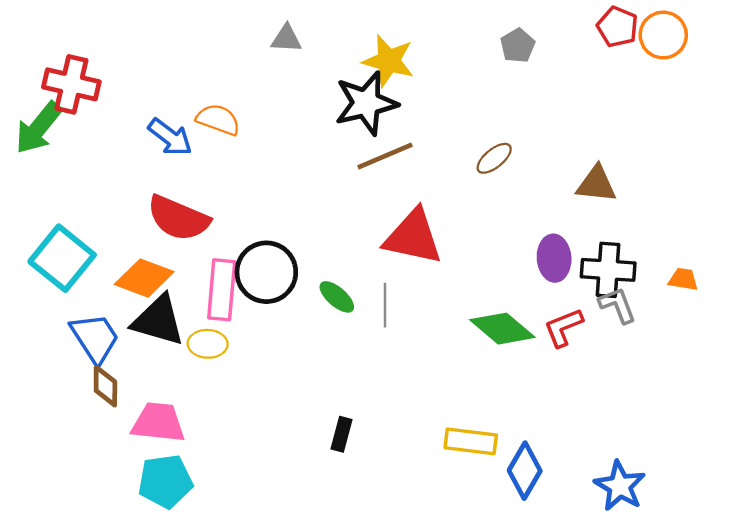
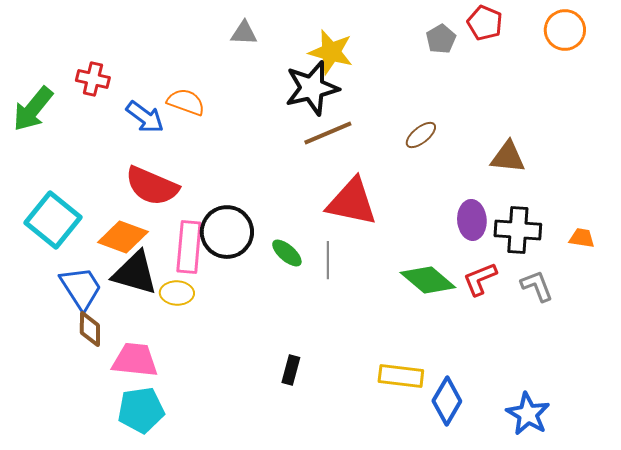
red pentagon: (617, 27) -> (485, 23), moved
red cross: (71, 84) -> (93, 79), moved, size x0.7
gray L-shape: (617, 305) -> (537, 286), moved

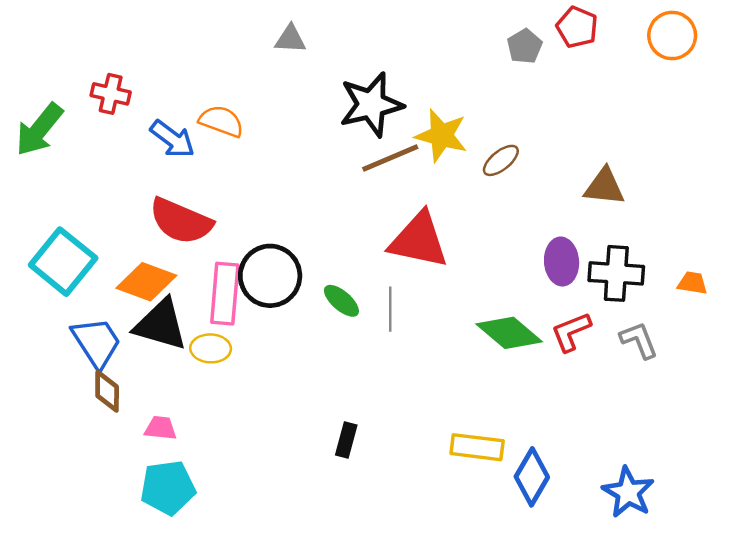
yellow star: (331, 52) -> (441, 135), moved
pink trapezoid: (135, 360) -> (161, 428), size x0.6

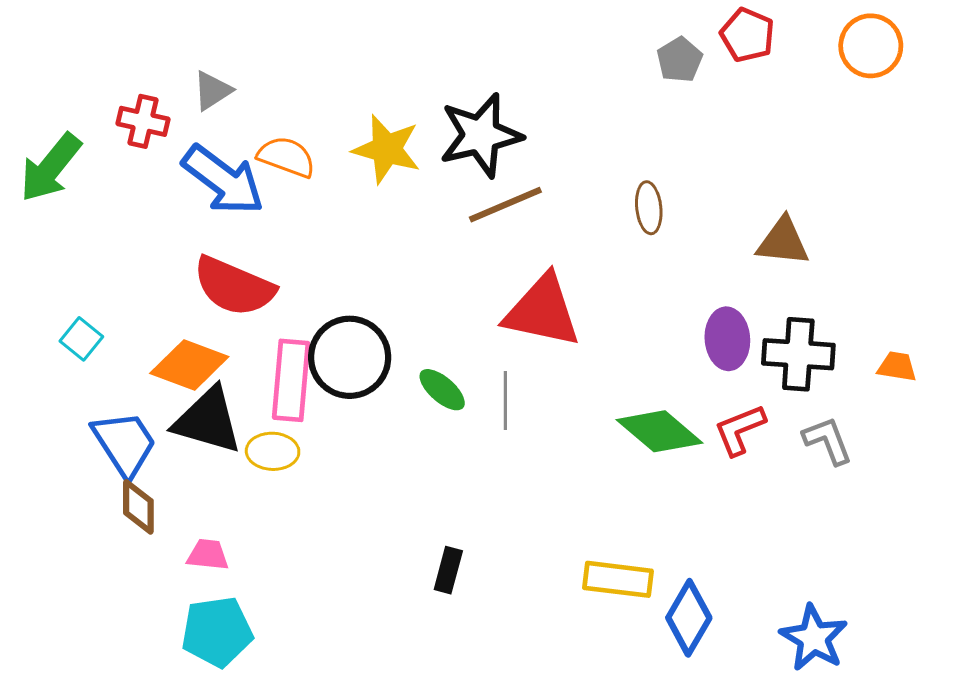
gray triangle: (290, 39) -> (212, 91), moved, turned -36
yellow star: (441, 135) -> (387, 149), moved
blue arrow: (173, 139) -> (223, 180), size x1.4
brown ellipse: (501, 160) -> (649, 208), turned -57
cyan square: (63, 262) -> (81, 339), size x0.5

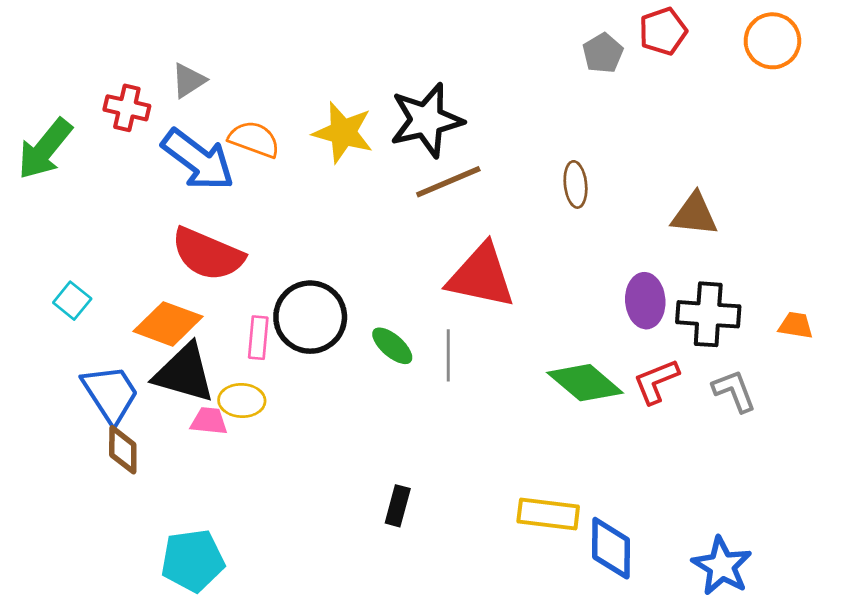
red pentagon: (747, 35) -> (663, 31), turned 30
pink rectangle: (291, 380) -> (258, 338), size x0.6
pink trapezoid: (208, 555) -> (209, 421), moved
blue diamond: (689, 618) -> (611, 548), turned -30

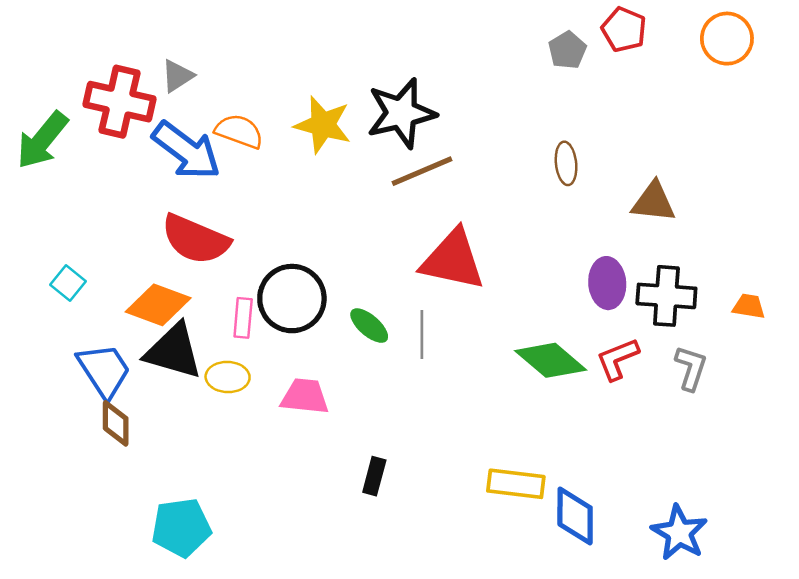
red pentagon: (663, 31) -> (624, 30), turned -30
red cross: (127, 108) -> (119, 102), size x1.6
brown ellipse: (576, 184) -> (566, 163), moved
gray L-shape: (734, 391) -> (691, 368), turned 39
pink trapezoid: (209, 421) -> (305, 396), moved, size x1.4

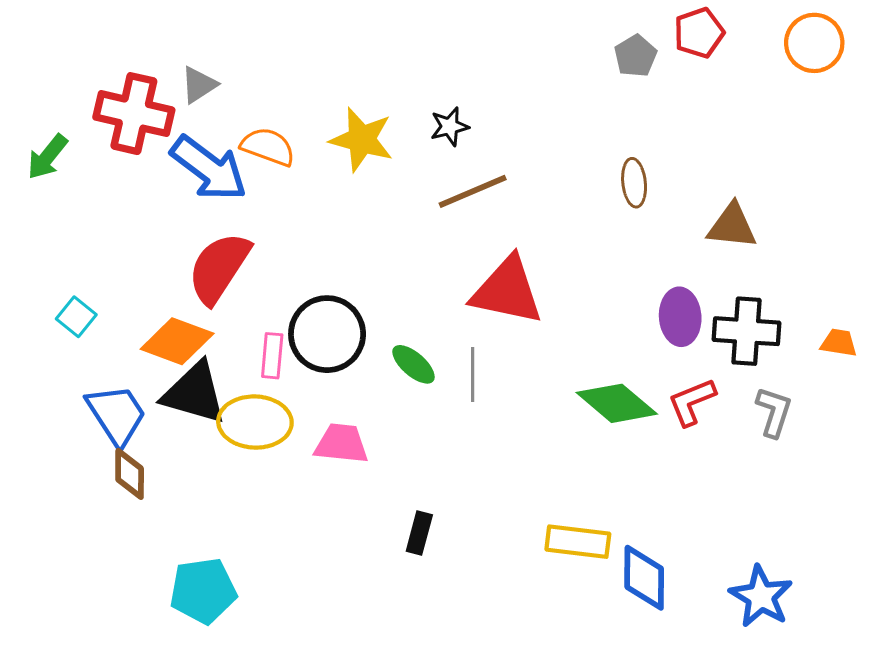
red pentagon: (624, 30) -> (699, 33), turned 30
black star: (401, 113) -> (450, 127), size x0.5
green arrow: (42, 140) -> (47, 157), size x0.7
red semicircle: (195, 239) -> (219, 268), turned 100
yellow ellipse: (228, 377) -> (255, 422), size x1.5

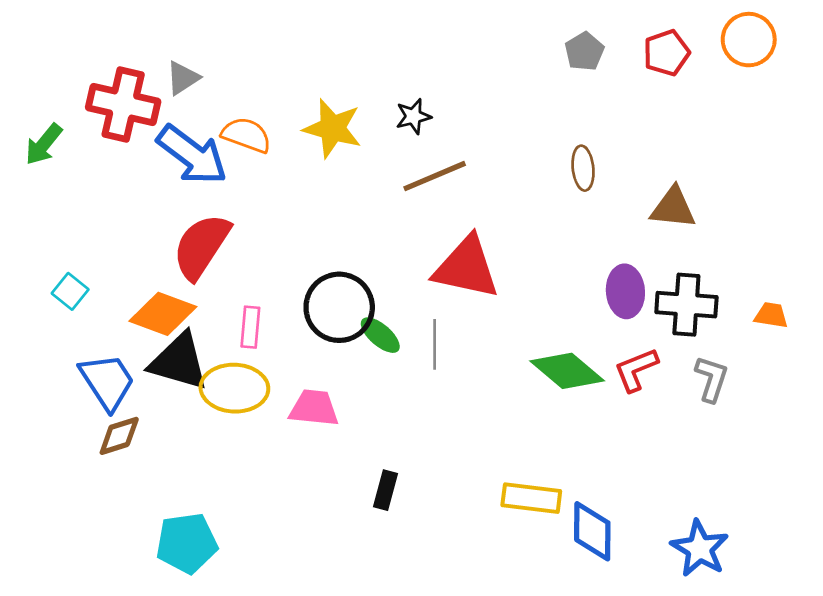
red pentagon: (699, 33) -> (667, 53), moved
black circle: (327, 334) -> (339, 307), moved
brown diamond: (130, 474) -> (119, 436), turned 72

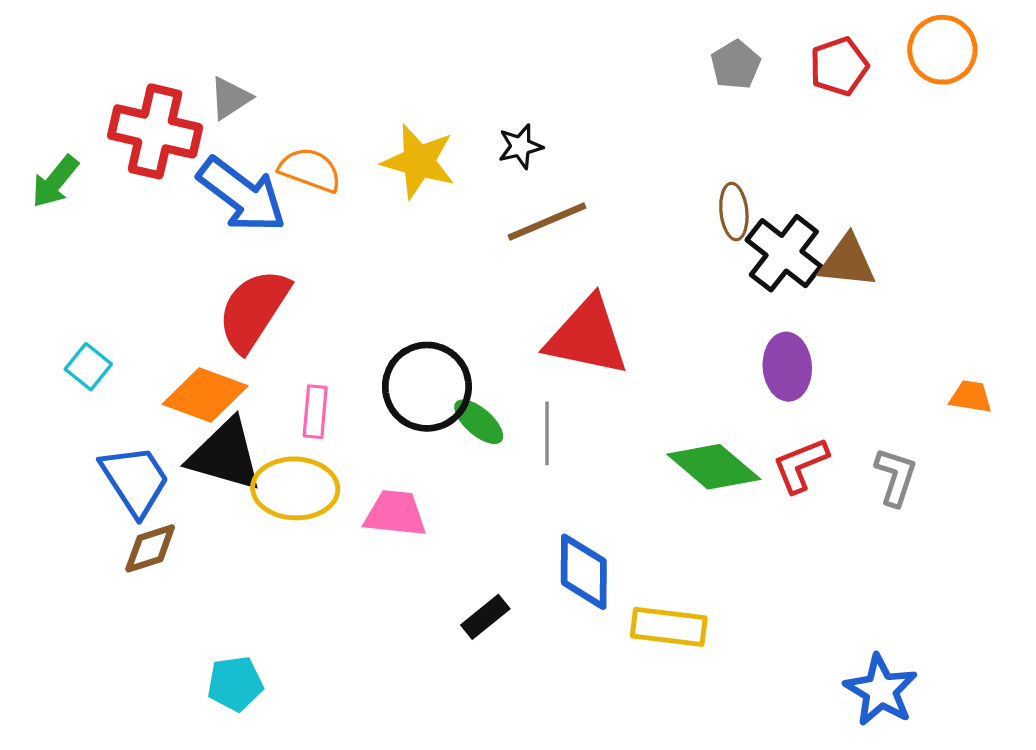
black cross: (686, 305) -> (784, 253), moved, turned 34
black rectangle: (386, 490) -> (485, 617), turned 36
blue diamond: (592, 531) -> (584, 572), moved
cyan pentagon: (187, 543) -> (235, 684), size x0.7

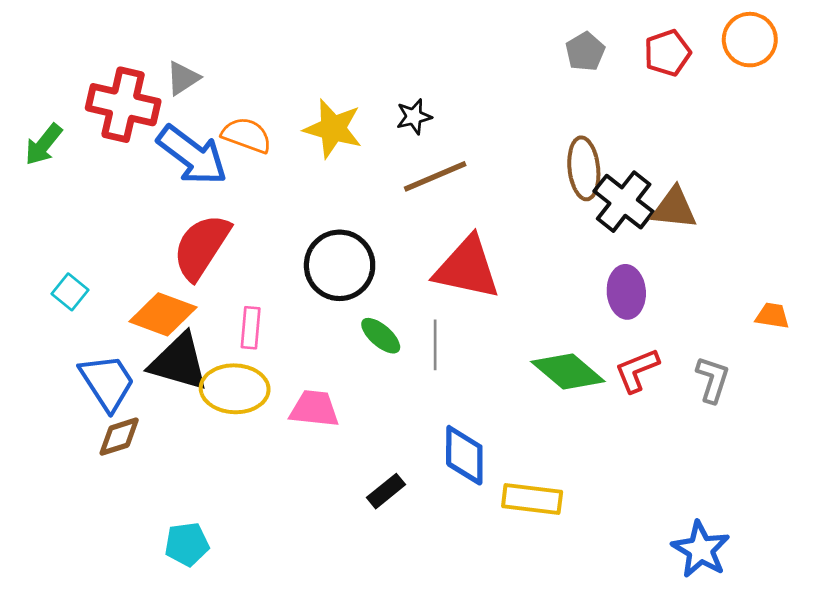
brown ellipse: (734, 212) -> (584, 168), size x1.4
black circle: (427, 387) -> (340, 265), moved

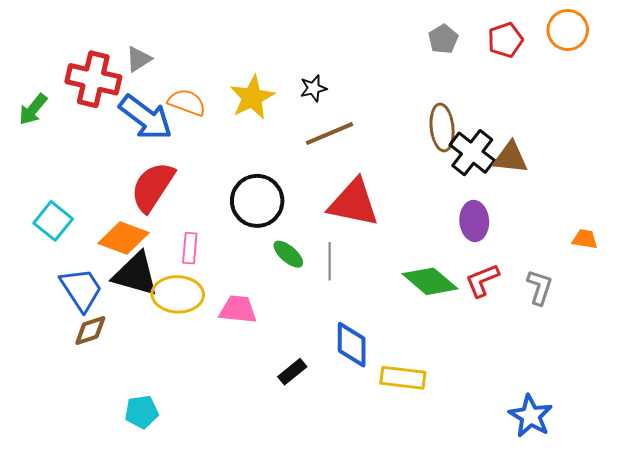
yellow star: (333, 129) -> (252, 97), turned 30
cyan square: (70, 292) -> (53, 221), size x1.4

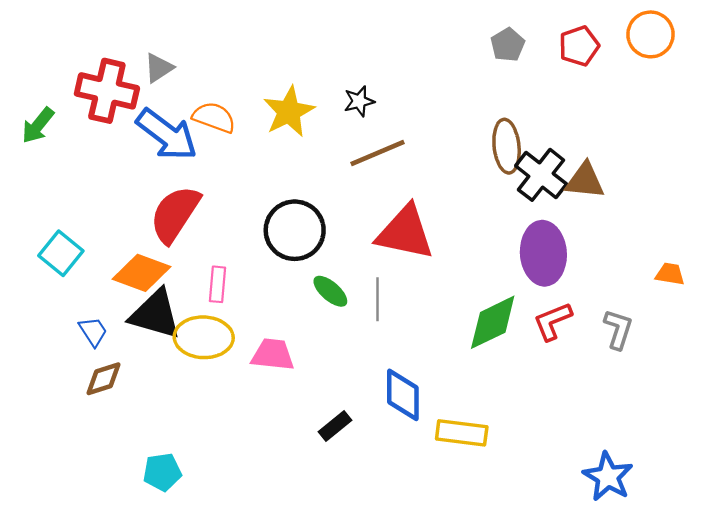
purple ellipse: (474, 221) -> (543, 253), size x1.4
green diamond: (430, 281) -> (493, 322), turned -66
blue trapezoid: (81, 289) -> (93, 332), size x0.6

